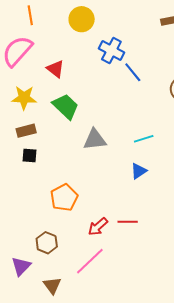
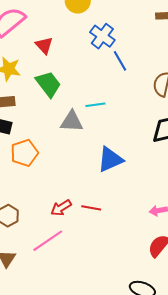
cyan line: (144, 139) -> (95, 105), moved
blue triangle: (139, 171) -> (110, 159), size x1.6
orange pentagon: (64, 198) -> (24, 153), moved

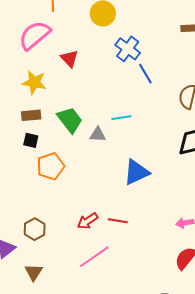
green trapezoid: (48, 84) -> (70, 120), moved
gray triangle: (72, 121) -> (98, 134), size x0.7
pink line: (48, 241) -> (94, 257), moved

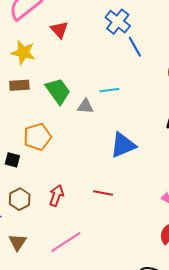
black square: (31, 140) -> (12, 160), moved
red arrow: (88, 221) -> (56, 196), moved, turned 140
pink line: (94, 257) -> (66, 242), moved

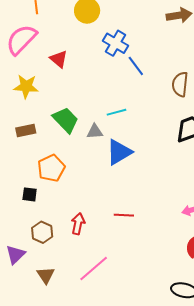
brown rectangle: (19, 85) -> (26, 130), moved
blue triangle: (123, 145) -> (119, 152), moved

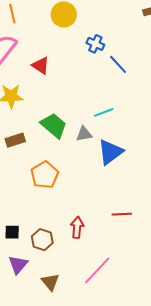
blue cross: (115, 43) -> (95, 44), size x0.7
black square: (30, 194) -> (12, 232), moved

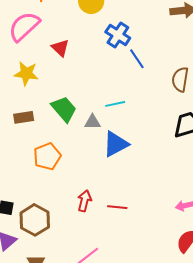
blue cross: (95, 44) -> (118, 35), size x1.4
red arrow: (77, 227) -> (84, 201), moved
brown hexagon: (42, 240) -> (35, 220), size x1.4

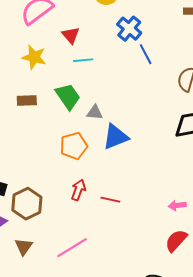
cyan line: (115, 104) -> (83, 60), moved
orange pentagon: (47, 156) -> (74, 146), moved

